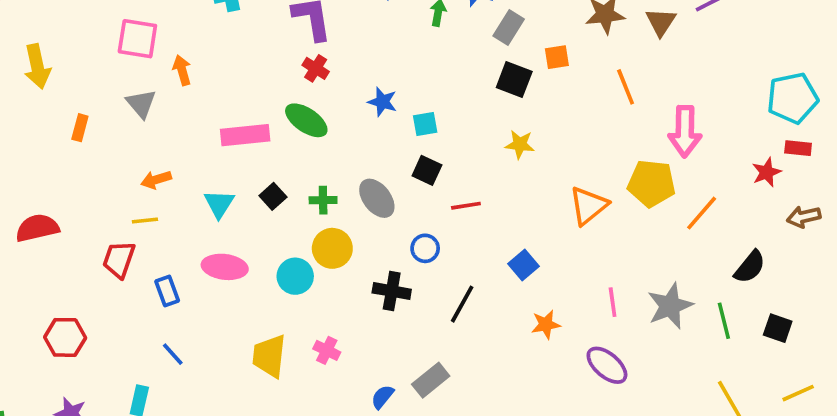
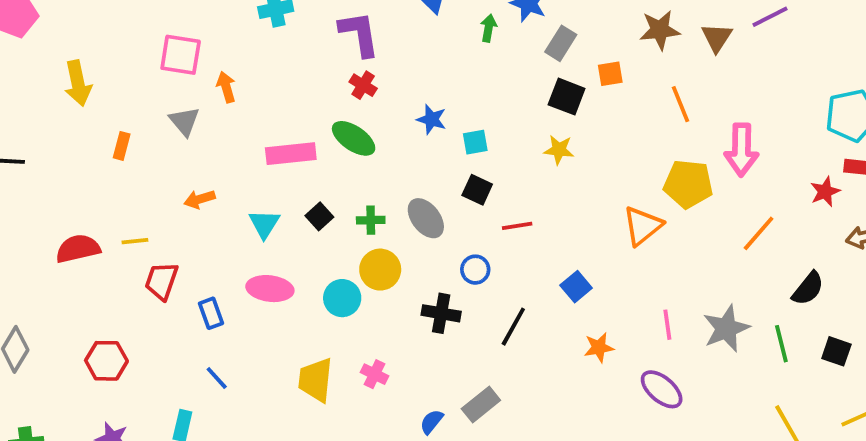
yellow star: (520, 144) -> (559, 150), moved
yellow pentagon: (652, 183) -> (688, 184), moved
yellow line: (145, 221) -> (135, 241), moved

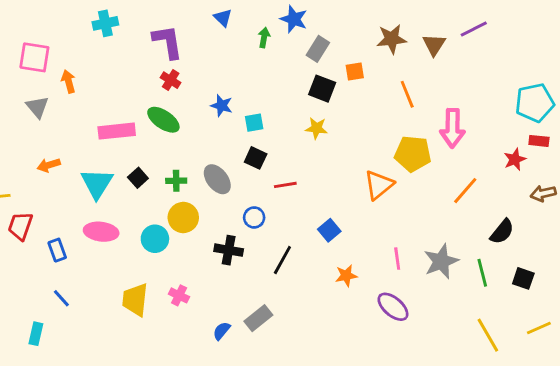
cyan triangle: (264, 224) -> (97, 183), size x1.4

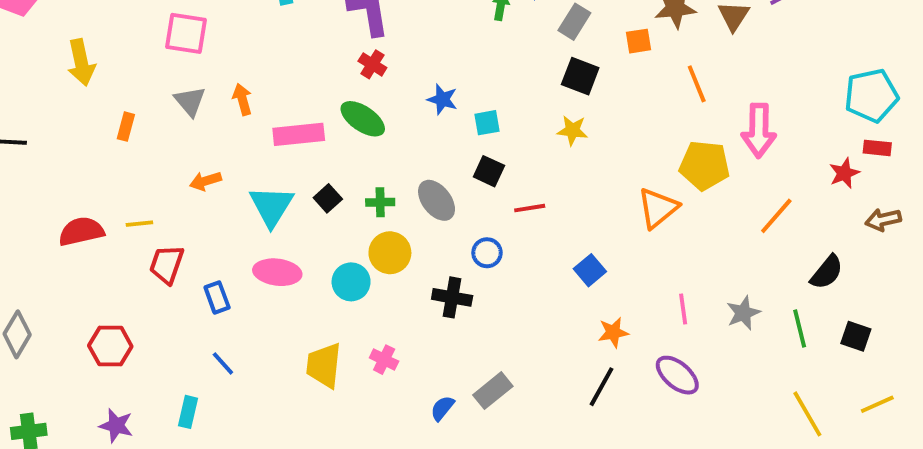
orange square: (355, 72) -> (638, 41), moved
orange arrow: (68, 81) -> (242, 99), moved
black line: (282, 260) -> (602, 387), moved
gray star: (441, 261) -> (743, 313), size x0.7

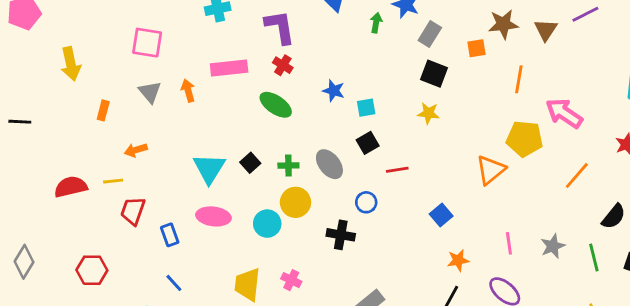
orange line: (697, 84) -> (519, 79), turned 32
pink arrow: (759, 130) -> (564, 113), turned 123
pink rectangle: (299, 134) -> (229, 68), moved
black square: (489, 171) -> (368, 143), turned 35
orange arrow: (205, 181) -> (136, 150), moved

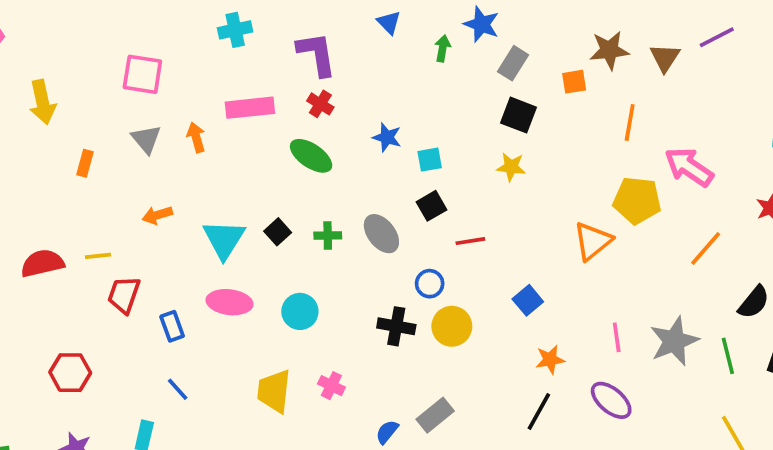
orange arrow: (136, 150) -> (157, 215), moved
yellow circle: (295, 202) -> (452, 326), moved
gray star: (553, 246) -> (674, 341), size x1.5

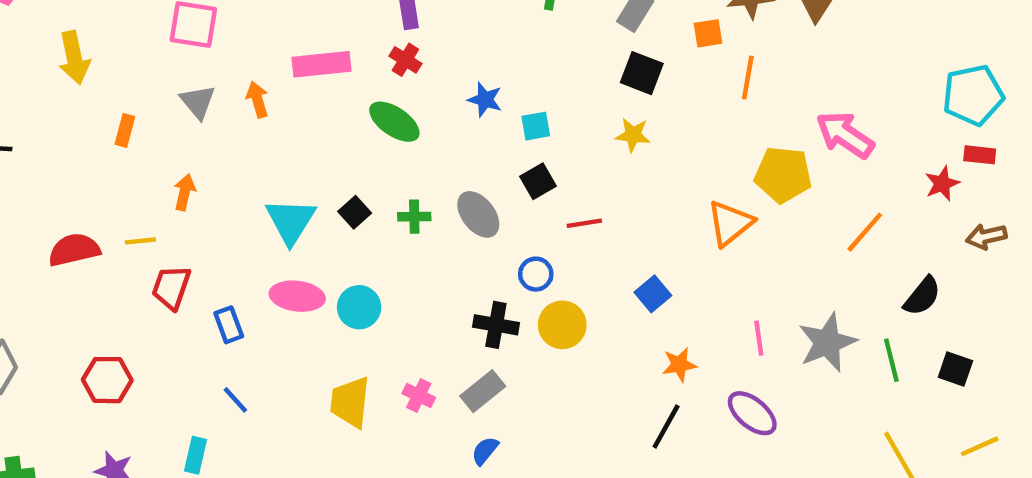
orange line: (630, 122) -> (748, 77), moved
orange arrow: (157, 215) -> (185, 192), moved, turned 120
cyan circle: (300, 311) -> (359, 307), moved
gray rectangle: (435, 415) -> (483, 391), moved

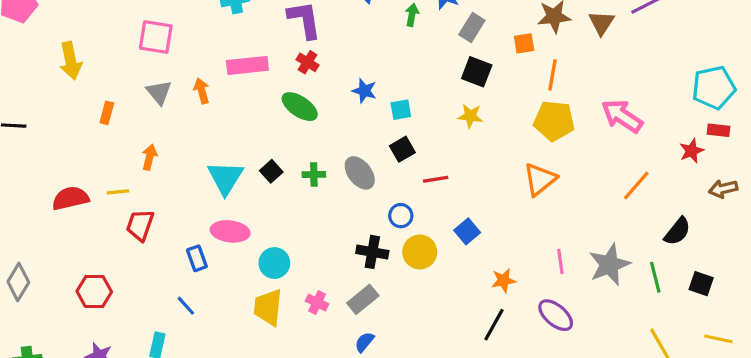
yellow pentagon: (783, 175) -> (554, 121), moved
blue square: (653, 294) -> (467, 231), moved
cyan circle: (359, 307) -> (274, 263), moved
blue rectangle: (229, 325) -> (197, 258), moved
yellow line: (980, 446) -> (718, 339), turned 36

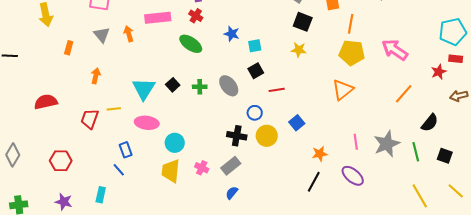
yellow line: (118, 192) -> (114, 109), moved
blue rectangle: (197, 258) -> (126, 150), moved
yellow line: (718, 339) -> (456, 191), turned 30

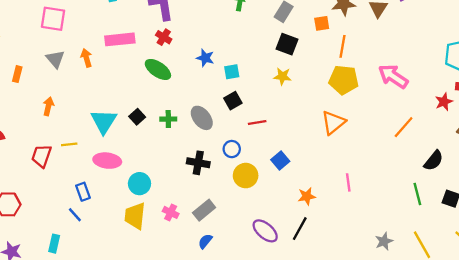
black cross: (237, 136) -> (198, 163), moved
gray star: (387, 144) -> (384, 241), moved, size x0.6
purple ellipse: (353, 176) -> (265, 231), moved

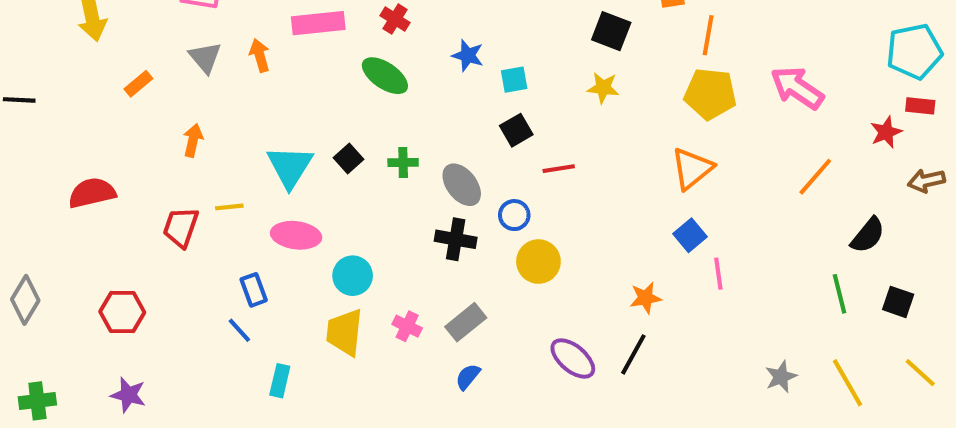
orange rectangle: (17, 74) -> (138, 84), turned 35
gray ellipse: (202, 118) -> (462, 185), moved
blue square: (280, 161) -> (690, 235), moved
cyan rectangle: (54, 244) -> (280, 381), moved

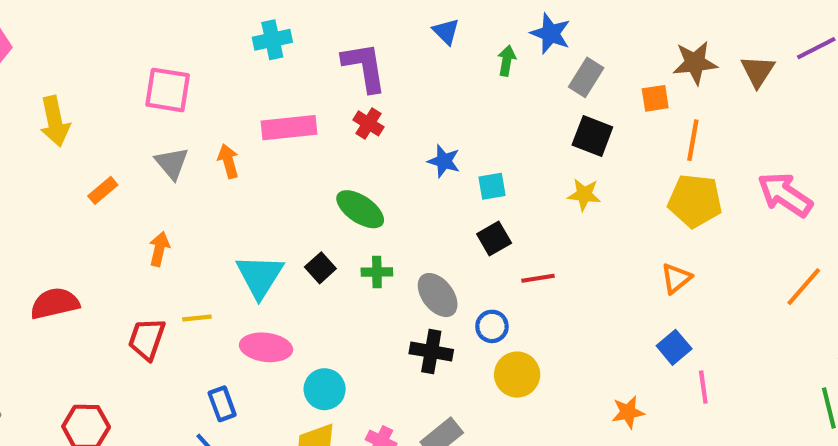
green ellipse: (385, 76) -> (360, 209), moved
orange triangle: (692, 169) -> (676, 278), size x0.7

